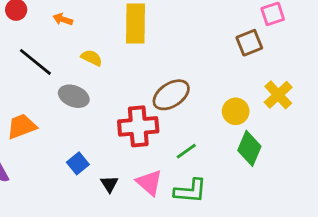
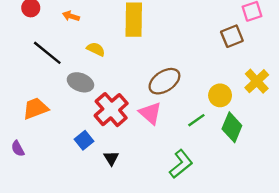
red cross: (138, 126) -> (111, 110), moved, turned -36
green line: (186, 151) -> (196, 120), moved
pink triangle: (149, 183) -> (150, 113), moved
green L-shape: (190, 191) -> (181, 164), turned -44

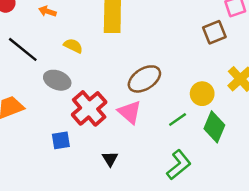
blue square: (84, 140) -> (61, 140), turned 30
black triangle: (111, 158) -> (110, 159), moved
green L-shape: (181, 164) -> (179, 165), moved

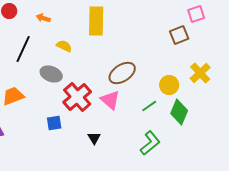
black line: (23, 49) -> (23, 49), turned 76

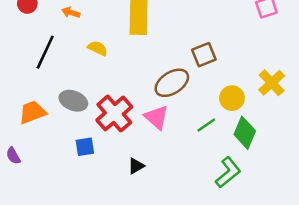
brown square: (179, 35) -> (204, 55), moved
gray ellipse: (51, 74) -> (73, 101), moved
black triangle: (94, 138) -> (136, 166), turned 32
green L-shape: (150, 143) -> (228, 172), moved

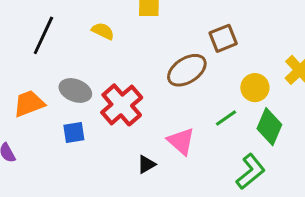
pink triangle: (156, 117) -> (181, 141), moved
blue square: (85, 147) -> (74, 132), moved

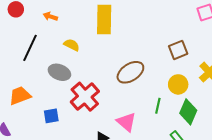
brown square: (223, 38) -> (178, 50), moved
gray ellipse: (75, 90) -> (59, 72), moved
green line: (226, 118) -> (158, 106), turned -42

